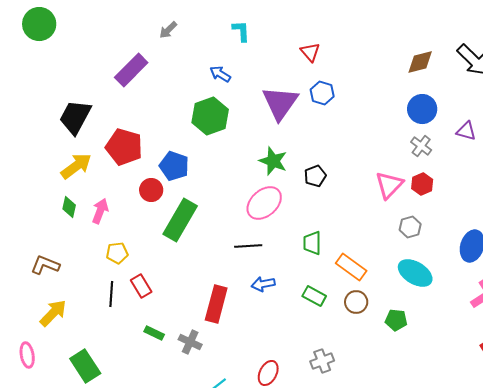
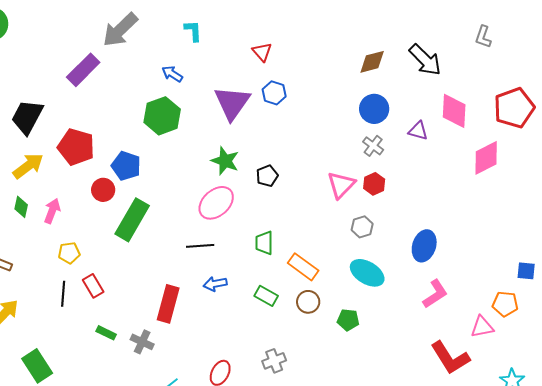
gray arrow: (168, 30) -> (120, 30), size x2.0

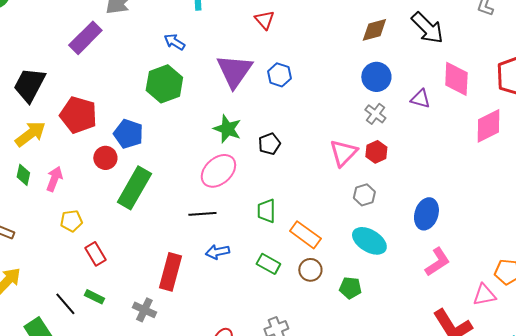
blue hexagon: (274, 93) -> (279, 75), moved
black line: (63, 294) -> (65, 304), moved, turned -45
green rectangle: (106, 333) -> (94, 297), moved

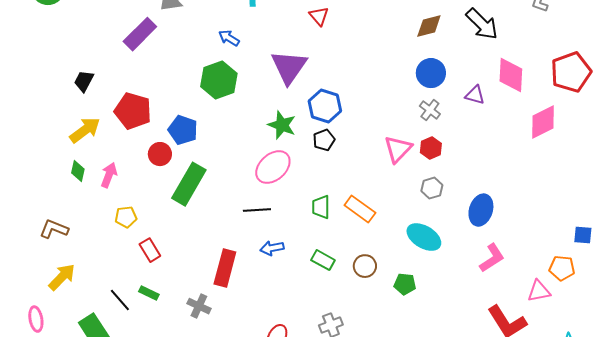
blue hexagon: (279, 75) -> (325, 106), moved, size x1.4
black trapezoid: (29, 85) -> (84, 81), size x0.6
gray hexagon: (364, 195) -> (432, 188), moved
orange rectangle: (305, 235) -> (360, 209), moved

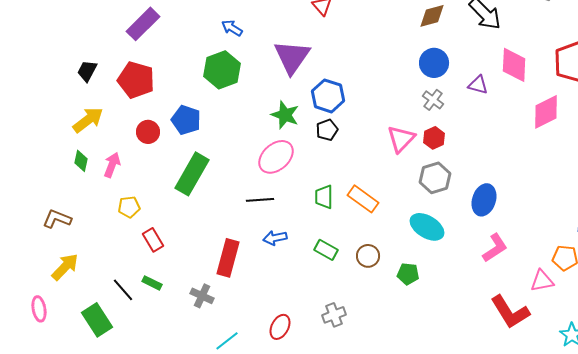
red pentagon: (133, 111) -> (136, 80), moved
red circle: (160, 154) -> (148, 132), moved
gray hexagon: (432, 188) -> (435, 178), size x1.4

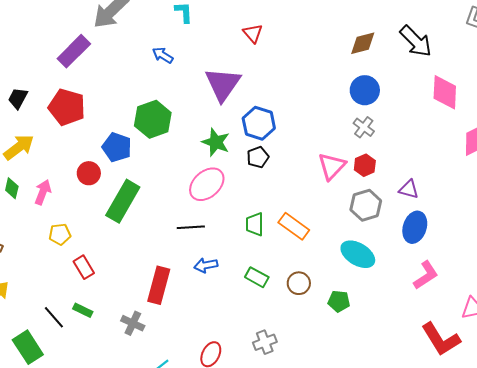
green hexagon: (222, 70) -> (153, 119), moved
purple triangle: (478, 85) -> (409, 189), moved
red circle: (148, 132) -> (89, 173), moved

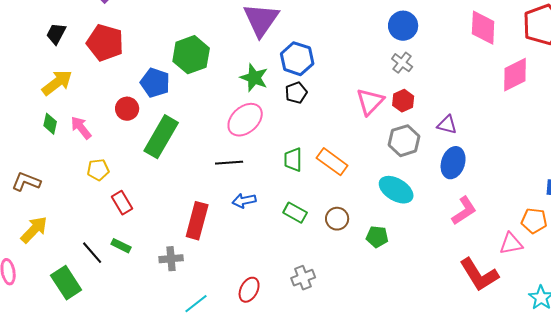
pink arrow: (43, 192) -> (81, 128), turned -60
gray cross: (133, 323) -> (171, 259), turned -30

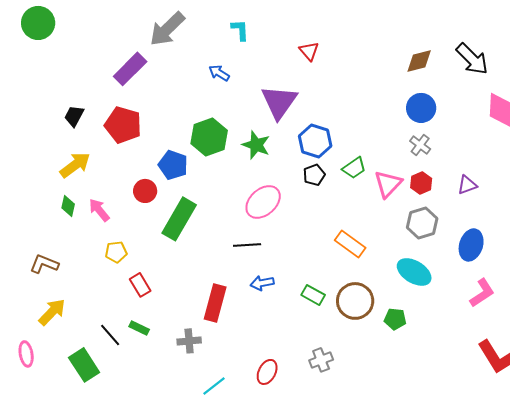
green star: (254, 78) -> (256, 145), moved
purple triangle: (447, 125) -> (467, 185), moved, turned -35
green trapezoid: (293, 160) -> (354, 168), moved, turned -125
brown circle: (337, 219) -> (355, 301), size x1.6

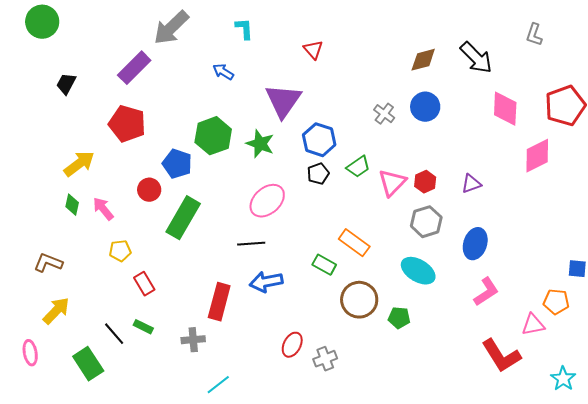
black trapezoid: (74, 116) -> (66, 84), moved
gray cross: (420, 145) -> (384, 114), moved
blue arrow: (262, 283) -> (266, 282), size x1.4
green rectangle: (313, 295) -> (324, 265), moved
red ellipse: (267, 372) -> (292, 345), moved

